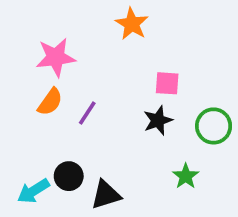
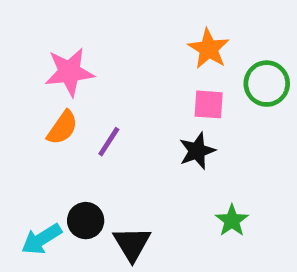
orange star: (132, 24) -> (209, 49), moved
green circle: (214, 126) -> (267, 84), moved
black triangle: (106, 195) -> (132, 244), turned -44

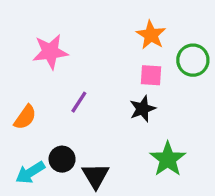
orange semicircle: (62, 128) -> (25, 117), moved
green star: (232, 221) -> (168, 159), size x1.5

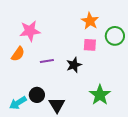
purple line: (79, 102) -> (47, 61), turned 48
black star: (143, 109) -> (74, 65), moved
orange semicircle: (25, 117) -> (18, 54), moved

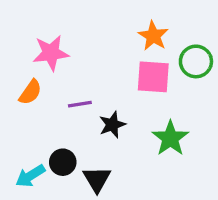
pink square: (90, 45) -> (153, 77), size x1.5
black star: (74, 65) -> (112, 125), moved
green star: (100, 95) -> (170, 138), moved

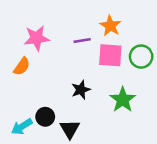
green circle: (196, 61) -> (141, 57), moved
purple line: (80, 104) -> (82, 41), moved

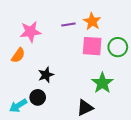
purple line: (82, 41) -> (68, 24), moved
black star: (81, 90) -> (46, 75), moved
black triangle: (70, 129) -> (85, 108), moved, turned 36

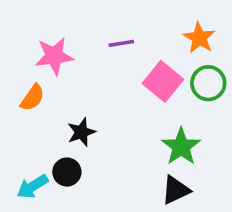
orange star: (92, 21) -> (199, 38), moved
pink square: (92, 46) -> (163, 81), turned 35
black triangle: (85, 108) -> (176, 190), moved

